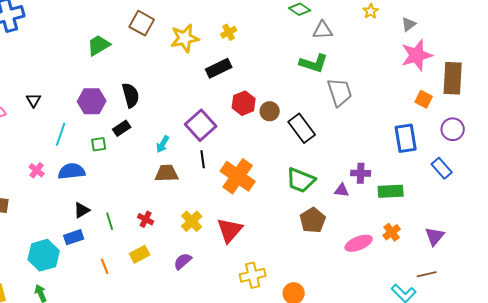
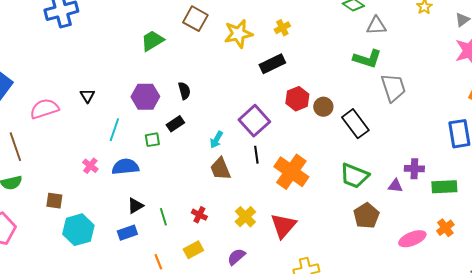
black semicircle: (131, 95) -> (184, 91), size x0.7
brown trapezoid: (167, 173) -> (220, 169), turned -110
cyan hexagon: (44, 255) -> (78, 230), moved

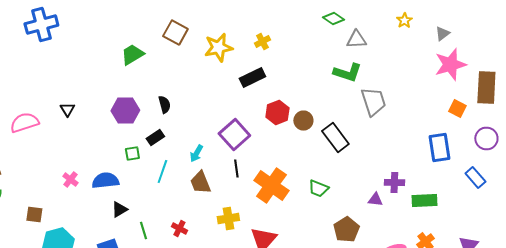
cyan line: (114, 130) -> (162, 172), moved
green trapezoid: (354, 176) -> (318, 188), moved, size x0.7
black triangle: (135, 206) -> (119, 210), moved
yellow cross: (245, 217) -> (228, 218), moved, turned 35

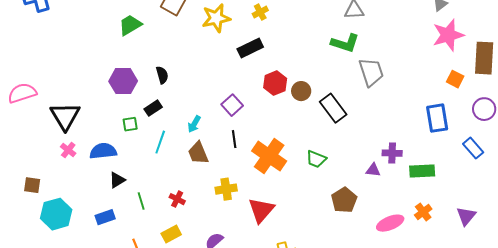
black triangle: (67, 110) -> (65, 116), moved, size x2.0
purple square: (234, 134) -> (232, 105), size x0.7

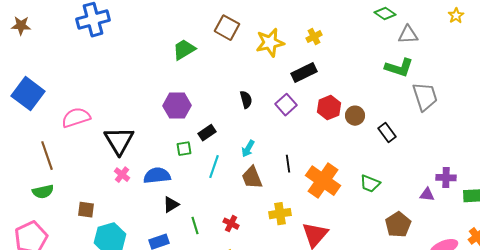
black semicircle: (162, 75) -> (246, 100), moved
purple square: (232, 105) -> (286, 105), moved
black rectangle: (333, 108) -> (387, 133), size x0.7

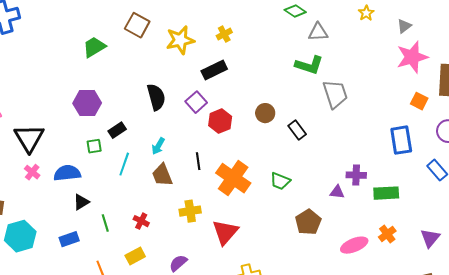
black semicircle: (246, 100) -> (156, 97), size x1.5
red hexagon: (329, 108) -> (220, 121), moved

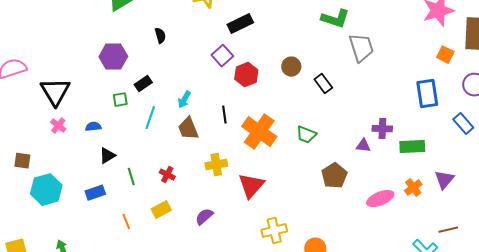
black semicircle: (156, 97) -> (160, 36), moved, size x0.6
blue semicircle: (67, 173) -> (93, 127), size x0.6
purple triangle: (430, 238) -> (444, 180), moved

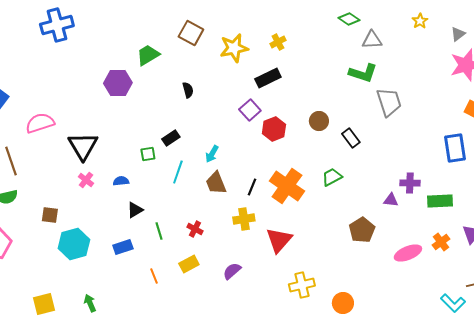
purple hexagon: (113, 57) -> (118, 83), moved
black line: (224, 115) -> (252, 187), moved, turned 30
green trapezoid: (306, 135) -> (332, 177), moved, turned 130

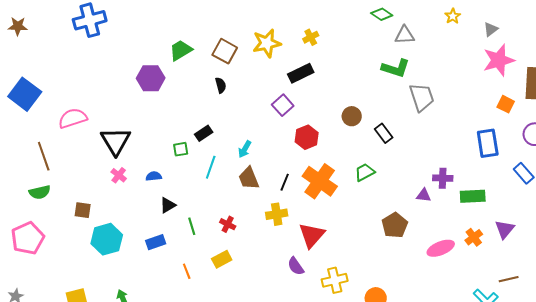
brown square: (191, 33) -> (225, 51), moved
red hexagon: (274, 129) -> (307, 137), moved
purple semicircle: (232, 271) -> (296, 266), moved, turned -84

